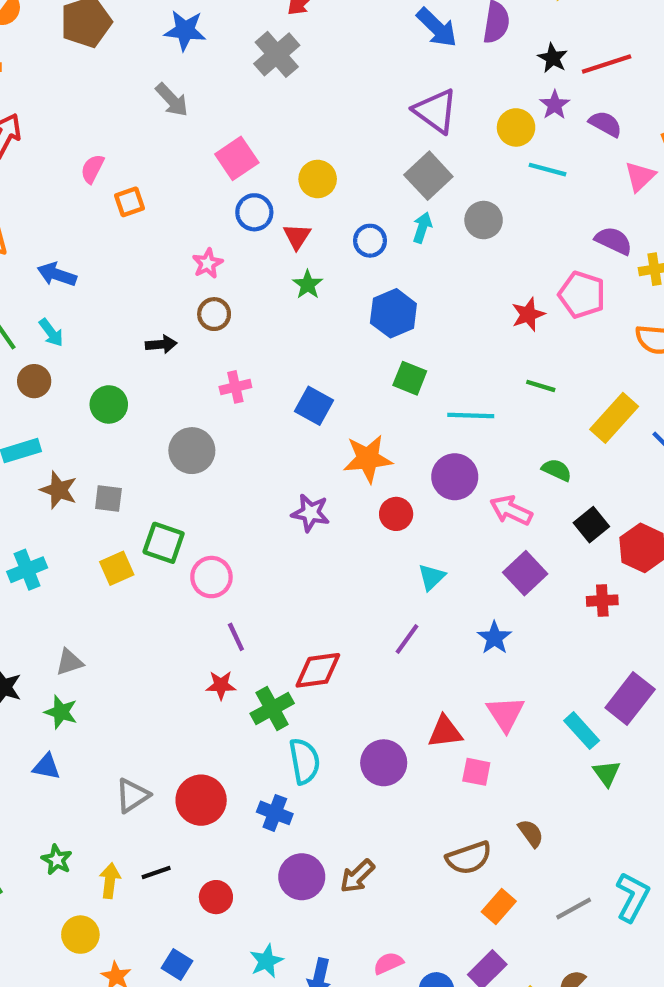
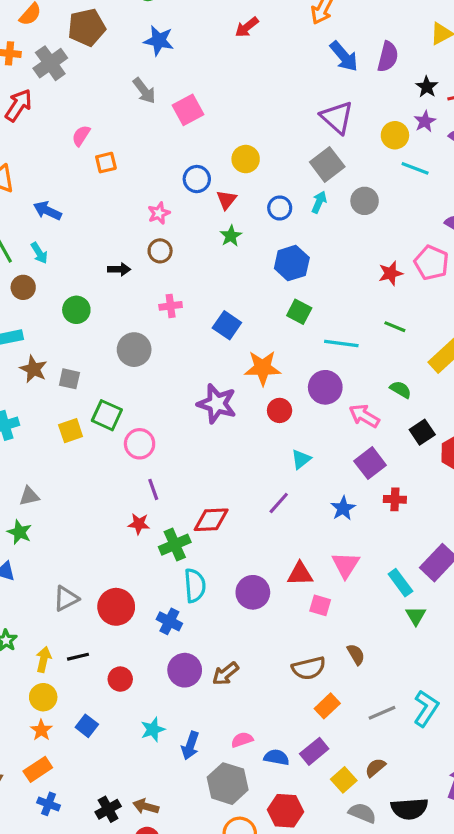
gray cross: (277, 54) -> (50, 63), moved
pink square: (237, 158) -> (188, 110), moved
purple star: (311, 513) -> (217, 404), size x1.4
red cross: (602, 601) -> (395, 499), moved
yellow circle: (80, 935) -> (43, 697), moved

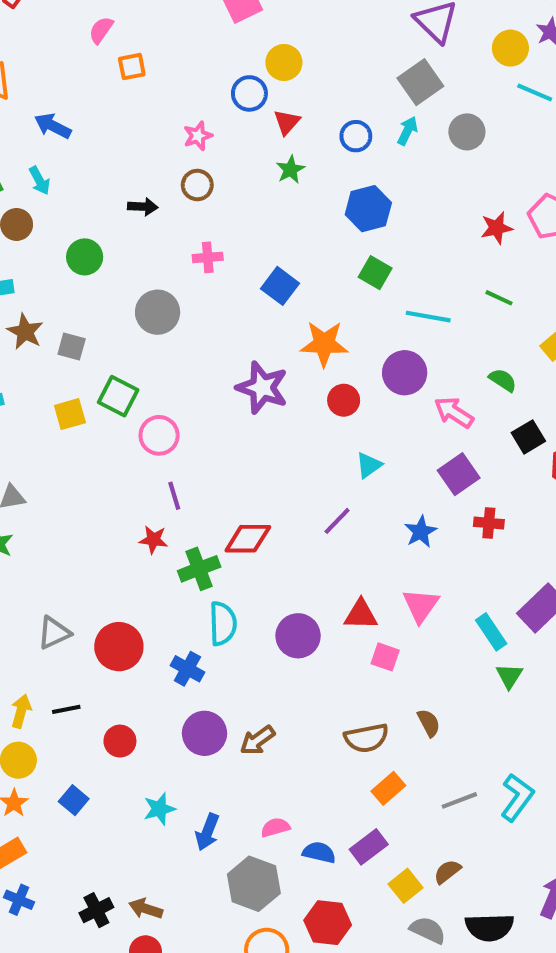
yellow circle: (246, 159) -> (284, 62), moved

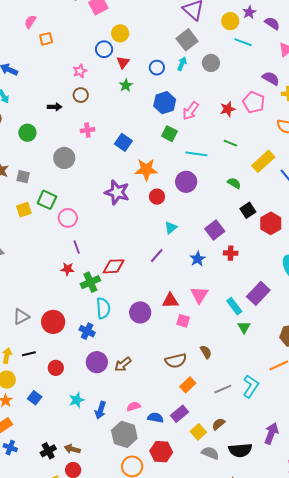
pink arrow: (454, 412) -> (191, 111), moved, turned -84

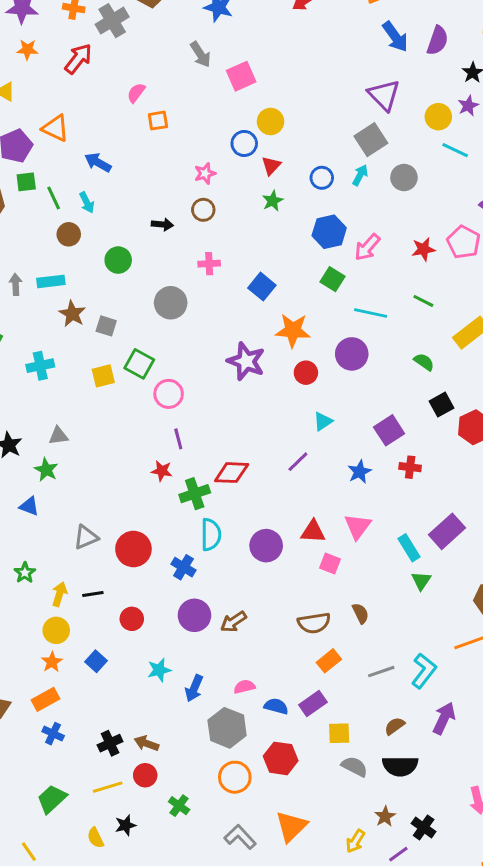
brown semicircle: (218, 424) -> (395, 726), moved
yellow square: (198, 432) -> (339, 733), turned 35
purple arrow: (271, 433) -> (444, 718), moved

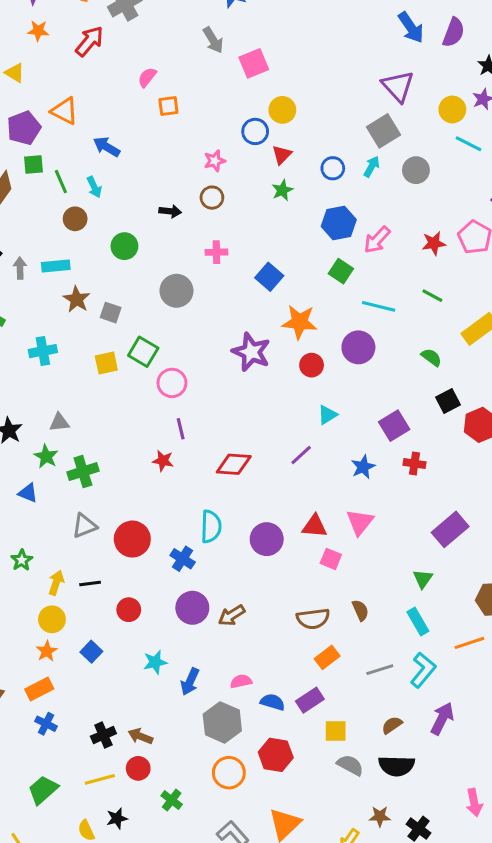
green cross: (195, 494) -> (83, 472), moved
cyan rectangle: (409, 548) -> (418, 622), moved
brown star: (385, 816) -> (380, 816), turned 30

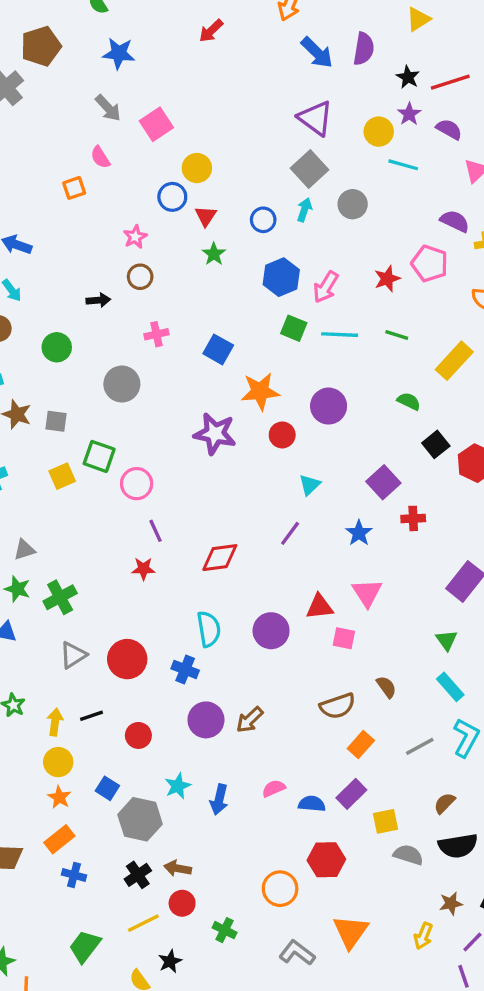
pink semicircle: (147, 77) -> (100, 157), moved, turned -60
cyan line: (379, 306) -> (340, 335), moved
gray hexagon: (222, 722) -> (140, 819), moved

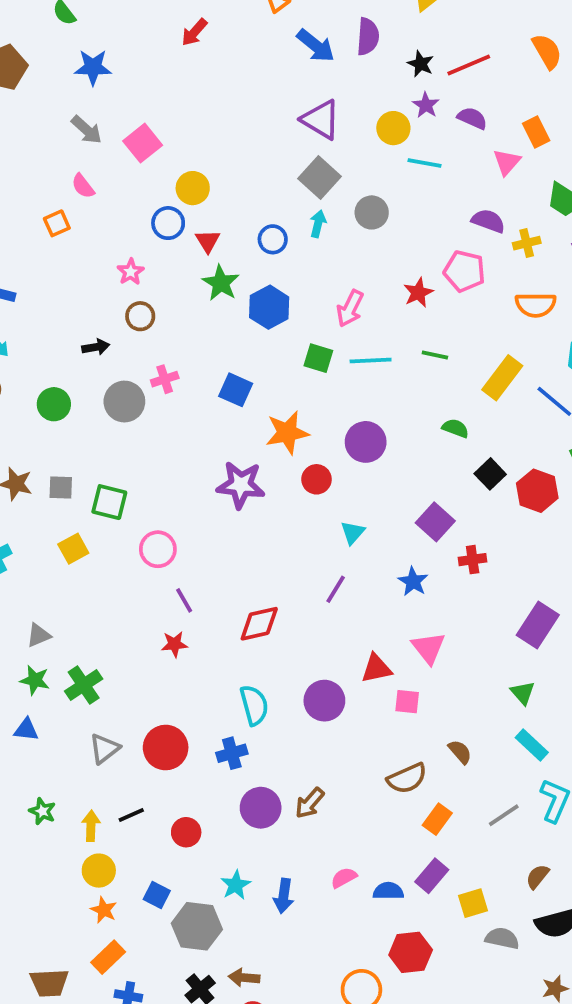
green star: (214, 254) -> (221, 283), size x1.4
blue hexagon: (281, 277) -> (269, 307), moved
gray circle: (122, 384) -> (124, 402), moved
green square: (99, 456) -> (109, 502), moved
blue cross: (185, 670) -> (232, 753), turned -32

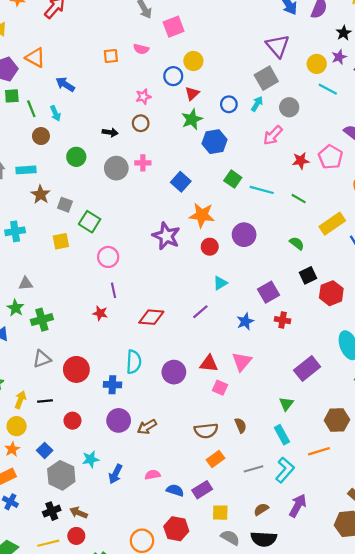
pink semicircle: (83, 186) -> (141, 49), moved, turned -56
pink arrow: (350, 308) -> (273, 135), moved

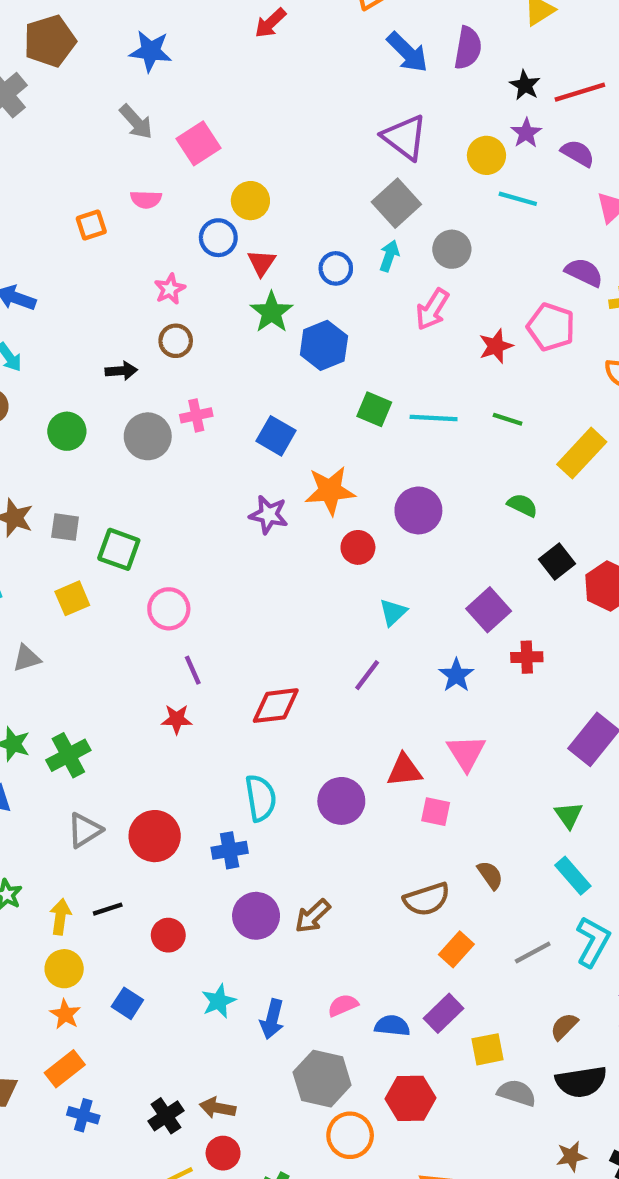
purple star: (166, 236) -> (269, 515), moved, size x0.7
gray triangle: (26, 283) -> (27, 658), moved
gray hexagon: (61, 475) -> (322, 1079), moved

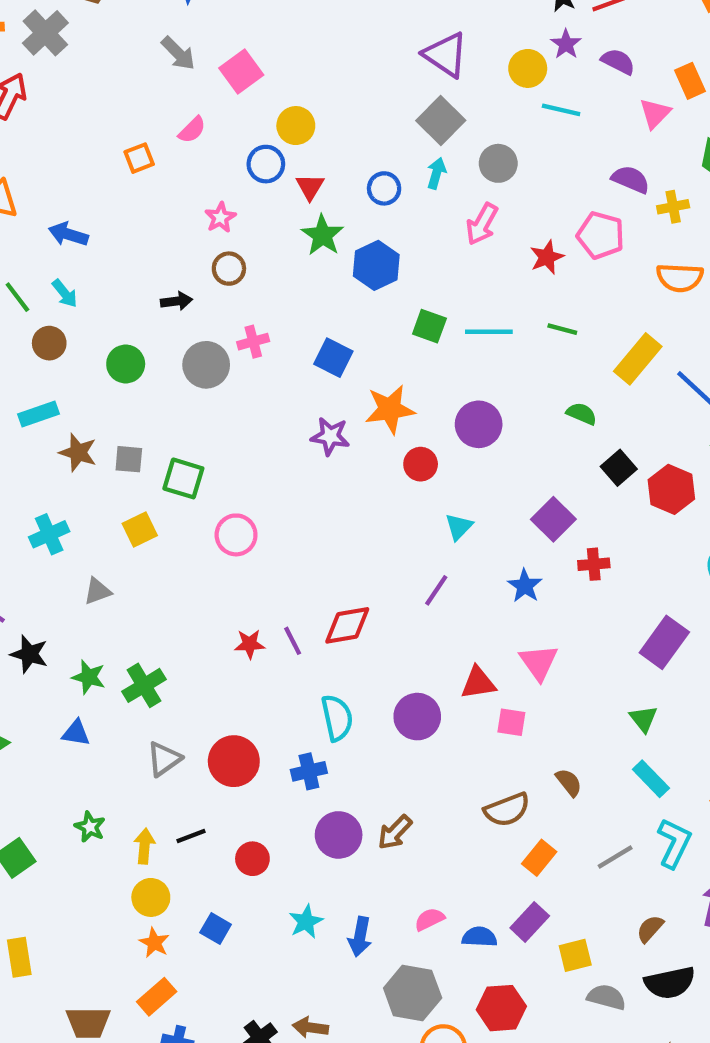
pink semicircle: (146, 199) -> (192, 130), turned -44
purple line: (193, 670) -> (293, 641), moved

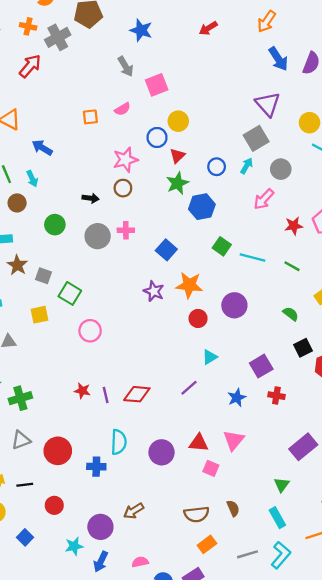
pink star: (220, 218) -> (125, 160), size x1.5
purple circle: (339, 835) -> (100, 527), moved

